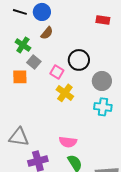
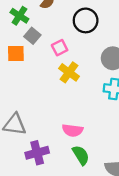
black circle: (79, 60) -> (86, 20), moved
pink square: (57, 72) -> (60, 48), turned 32

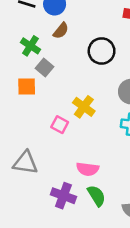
pink square: (60, 48) -> (60, 125), moved, turned -35
purple cross: (37, 153) -> (63, 196), moved, turned 35

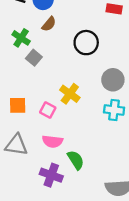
orange square: (27, 87) -> (18, 105), moved
pink semicircle: (88, 169) -> (52, 141), moved
green semicircle: (96, 196) -> (76, 160), moved

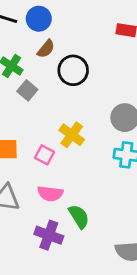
black circle: (86, 43) -> (73, 70), moved

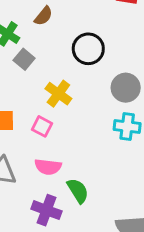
black circle: (73, 70) -> (88, 49), moved
yellow cross: (72, 135) -> (58, 94), moved

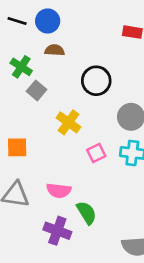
brown semicircle: (43, 16) -> (55, 50), turned -126
pink square: (42, 126) -> (96, 153), moved, turned 36

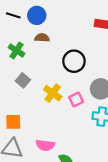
gray square: (37, 90) -> (23, 80), moved
orange square: (17, 147) -> (13, 122), moved
pink square: (96, 153) -> (76, 100), moved

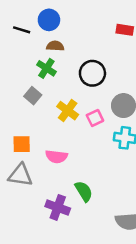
black line: (13, 15) -> (22, 30), moved
green cross: (16, 51) -> (46, 68), moved
pink semicircle: (45, 145) -> (56, 156), moved

